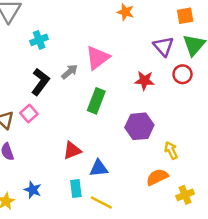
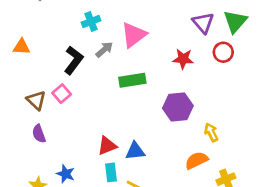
cyan cross: (39, 40) -> (91, 21), moved
green rectangle: (96, 101) -> (132, 80), turned 60
red triangle: (72, 150) -> (107, 146), moved

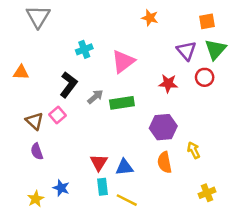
gray arrow: (104, 50) -> (95, 97), moved
red triangle: (107, 146) -> (99, 162), turned -36
orange semicircle: (197, 160) -> (164, 162), moved, turned -75

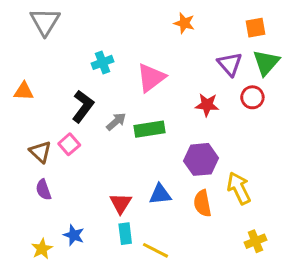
yellow arrow: (194, 150) -> (239, 188), size x1.5
blue triangle: (124, 167) -> (160, 194), moved

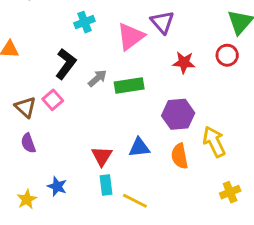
purple triangle: (230, 64) -> (162, 22), moved

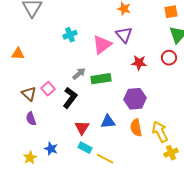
black L-shape: (66, 64) -> (70, 98), moved
yellow arrow: (214, 142) -> (160, 132), moved
cyan rectangle: (106, 185) -> (85, 148), turned -56

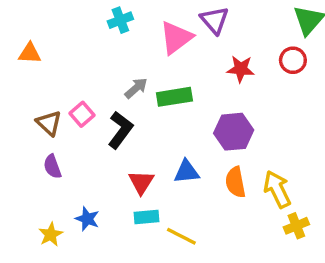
cyan rectangle: (85, 148) -> (147, 217), turned -32

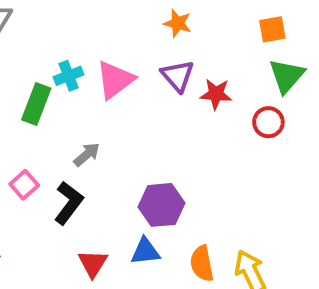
pink triangle: (176, 38) -> (115, 80), moved
red star: (241, 69) -> (216, 94), moved
green rectangle: (174, 97) -> (36, 104), moved, turned -60
purple hexagon: (234, 132) -> (161, 205), moved

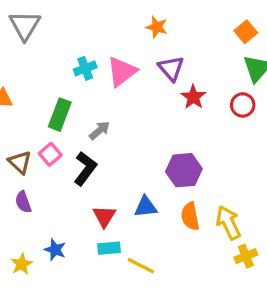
orange star: (178, 23) -> (157, 27), moved
orange square: (272, 29) -> (246, 32), turned -30
red star: (216, 94) -> (193, 97), moved, turned 30
green rectangle: (36, 104) -> (60, 115), moved
purple hexagon: (161, 205) -> (184, 170), moved

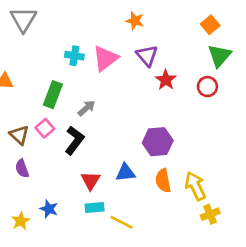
cyan cross: (85, 68) -> (74, 56), turned 30

